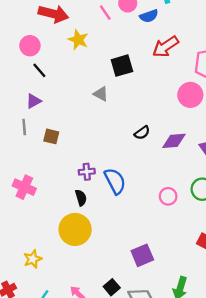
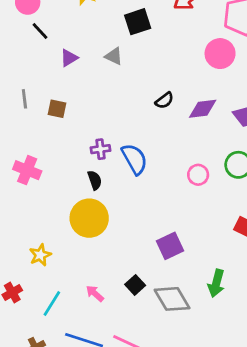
purple triangle: (34, 101) -> (69, 58), moved

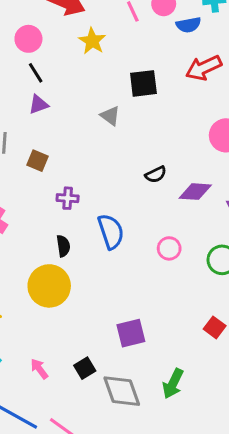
purple triangle: (69, 58) -> (38, 105), moved
purple cross: (101, 149) -> (68, 198), moved
pink circle: (198, 175) -> (169, 248), moved

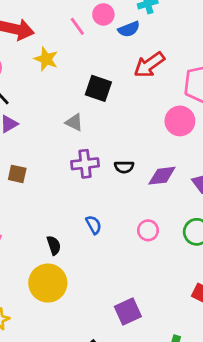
black square: (143, 83) -> (98, 88), turned 36
black semicircle: (156, 174) -> (124, 167), turned 36
purple cross: (68, 198) -> (85, 164), moved, size x1.4
blue semicircle: (111, 232) -> (94, 225), size x0.6

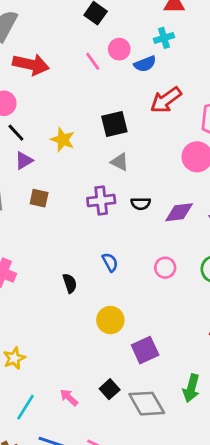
yellow star: (46, 59) -> (63, 140), moved
black square: (98, 88) -> (114, 124), turned -32
gray triangle: (74, 122) -> (120, 162), moved
brown square: (17, 174) -> (39, 198), moved
yellow circle: (48, 283) -> (110, 320), moved, size x0.7

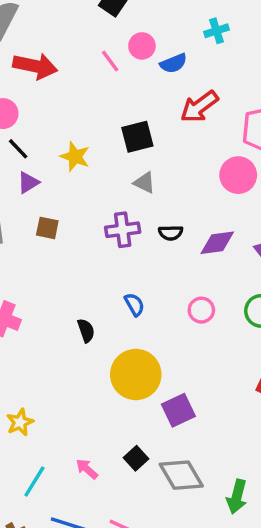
cyan cross: (164, 38) -> (217, 31), moved
yellow circle: (110, 320) -> (136, 374), size x1.5
green arrow: (191, 388) -> (237, 497), moved

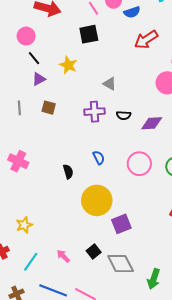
black square: (137, 137) -> (89, 34), moved
pink circle: (201, 310) -> (139, 164), size x1.5

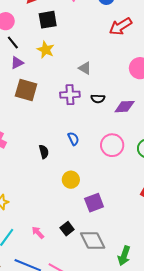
black square: (89, 34) -> (48, 20), moved
brown square: (49, 108) -> (26, 90), size x1.6
yellow circle: (97, 200) -> (71, 180), size x0.6

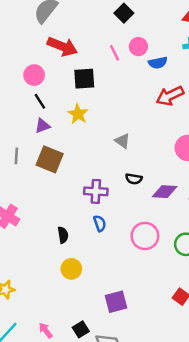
purple cross: (70, 95) -> (96, 191), moved
yellow circle: (71, 180) -> (71, 269), moved

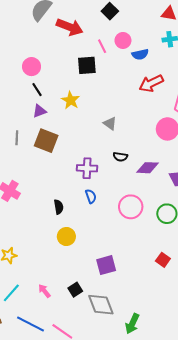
red arrow: (62, 46) -> (70, 27), moved
black square: (84, 79) -> (87, 65), moved

